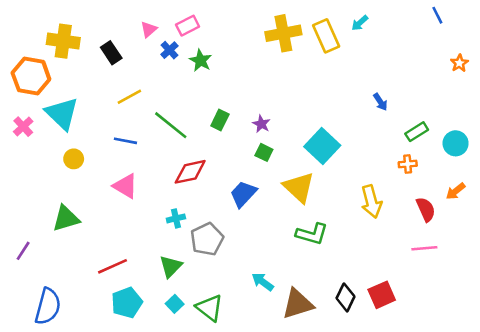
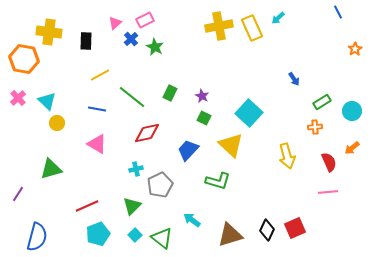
black rectangle: (111, 53) -> (86, 41), turned 36
cyan triangle: (62, 114) -> (47, 101), moved, size x0.7
green L-shape: (312, 234) -> (218, 181), moved
cyan arrow: (263, 282) -> (192, 220), moved

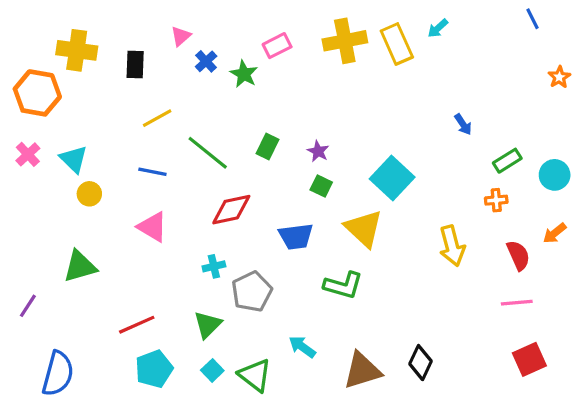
pink rectangle: (145, 20) -> (277, 46), moved
blue trapezoid: (188, 150) -> (296, 236), turned -140
red square: (295, 228) -> (529, 359), moved

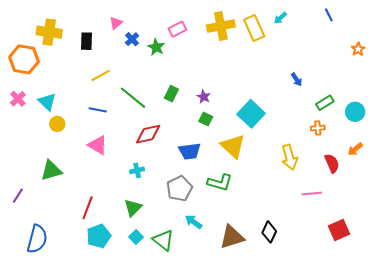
blue line: (532, 19) -> (329, 15), moved
gray pentagon: (252, 292) -> (179, 189), moved
pink line: (517, 303) -> (312, 194), moved
red line: (137, 325) -> (88, 208), turned -45

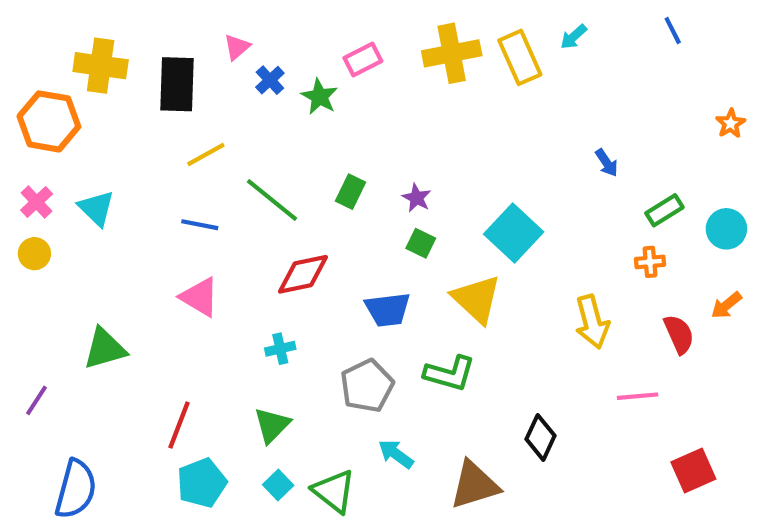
black rectangle: (87, 41) -> (177, 84), size x1.5
orange star: (358, 49) -> (731, 124), moved
yellow circle: (57, 124) -> (34, 254), moved
black diamond: (269, 232) -> (541, 437), moved

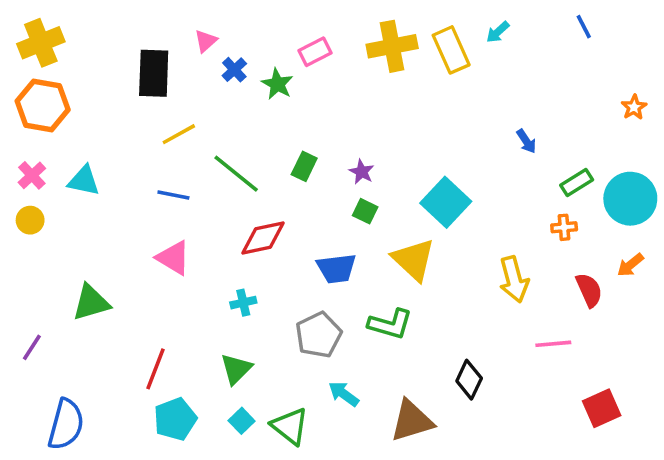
yellow cross: (101, 66) -> (41, 43), moved, turned -30
cyan triangle: (96, 208) -> (84, 181), turned -32
cyan circle: (726, 229) -> (630, 199), size x1.5

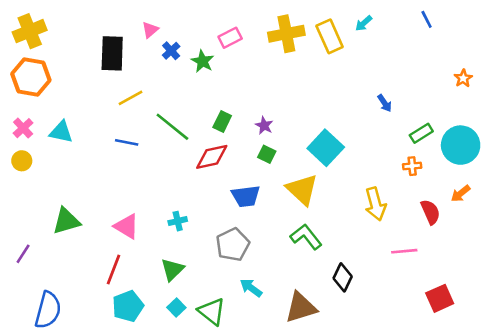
red diamond: (263, 238) -> (212, 157), moved
pink triangle: (173, 258) -> (127, 226), moved
green L-shape: (390, 324) -> (306, 237), moved, turned -144

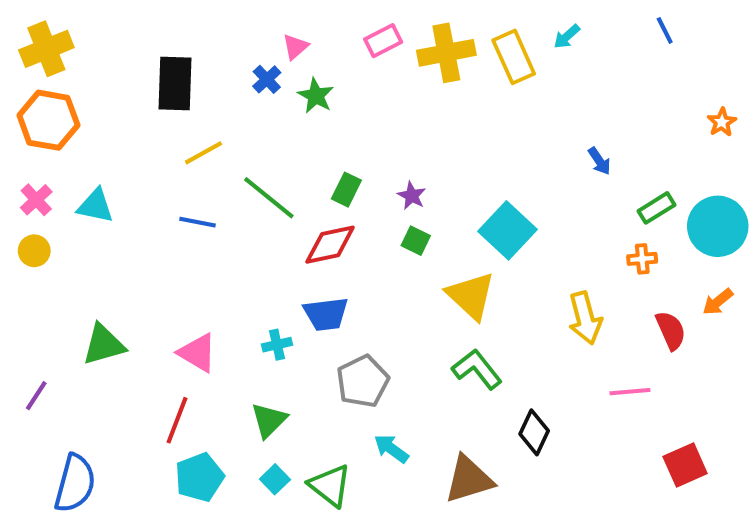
pink triangle: (150, 30) -> (295, 47), moved
pink rectangle: (230, 38) -> (383, 41), moved
blue trapezoid: (246, 196) -> (326, 314), moved

